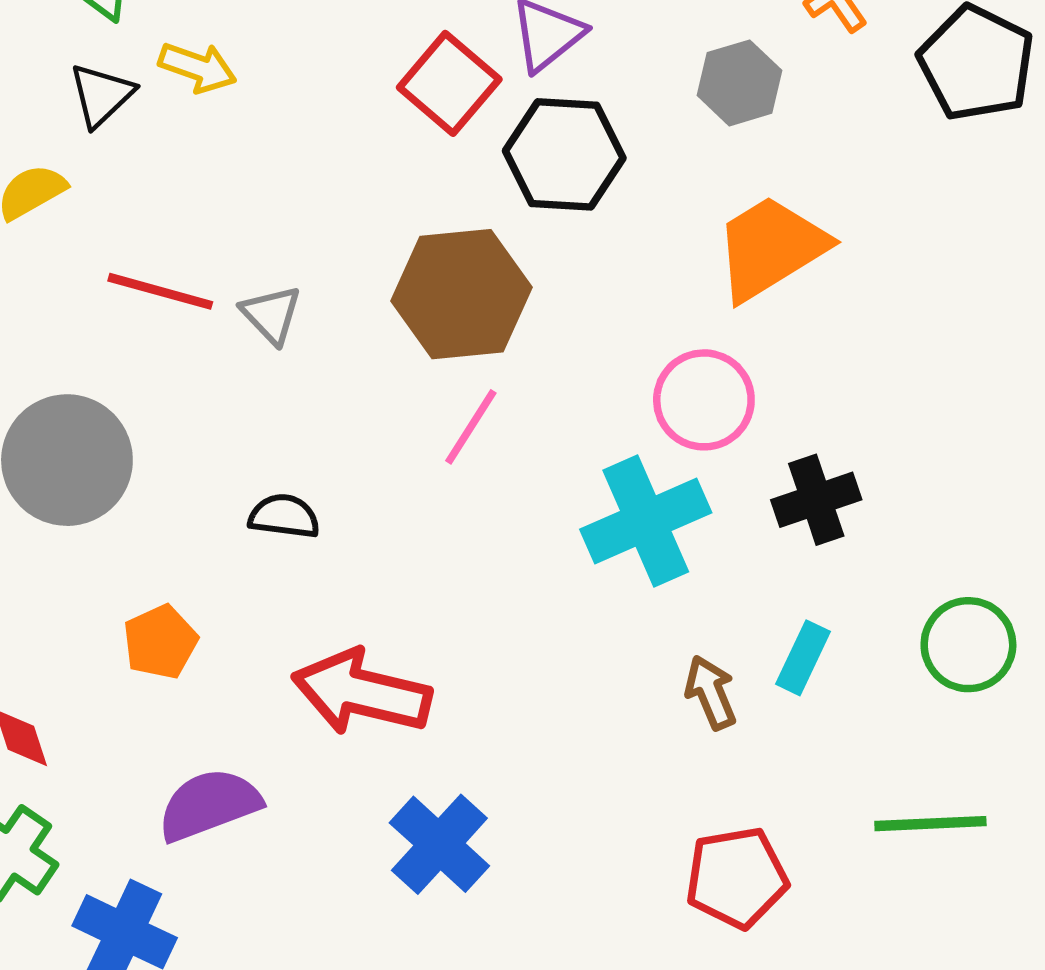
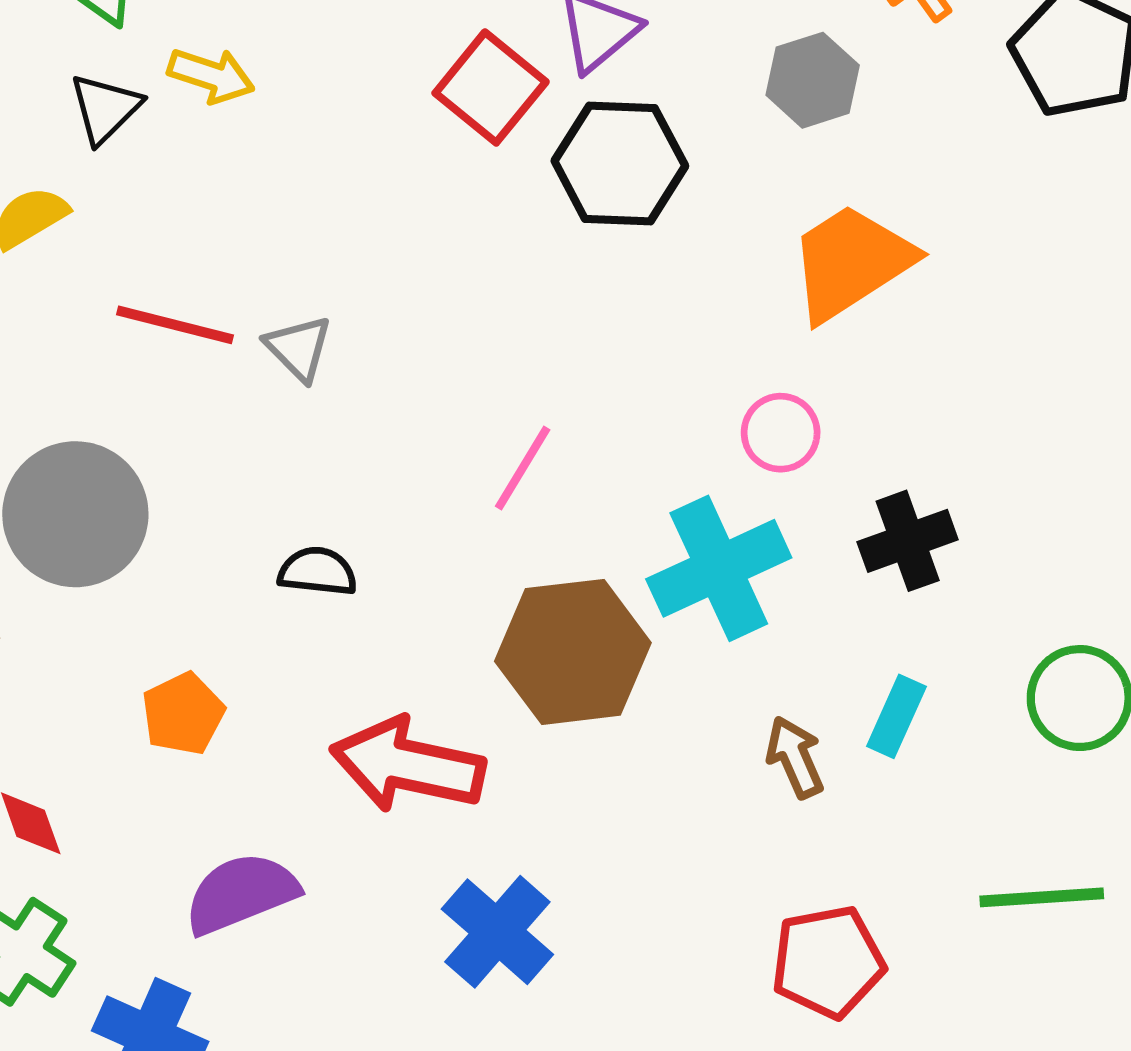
brown hexagon: (462, 294) -> (573, 652), moved
pink circle: (704, 400) -> (781, 433), size x0.7

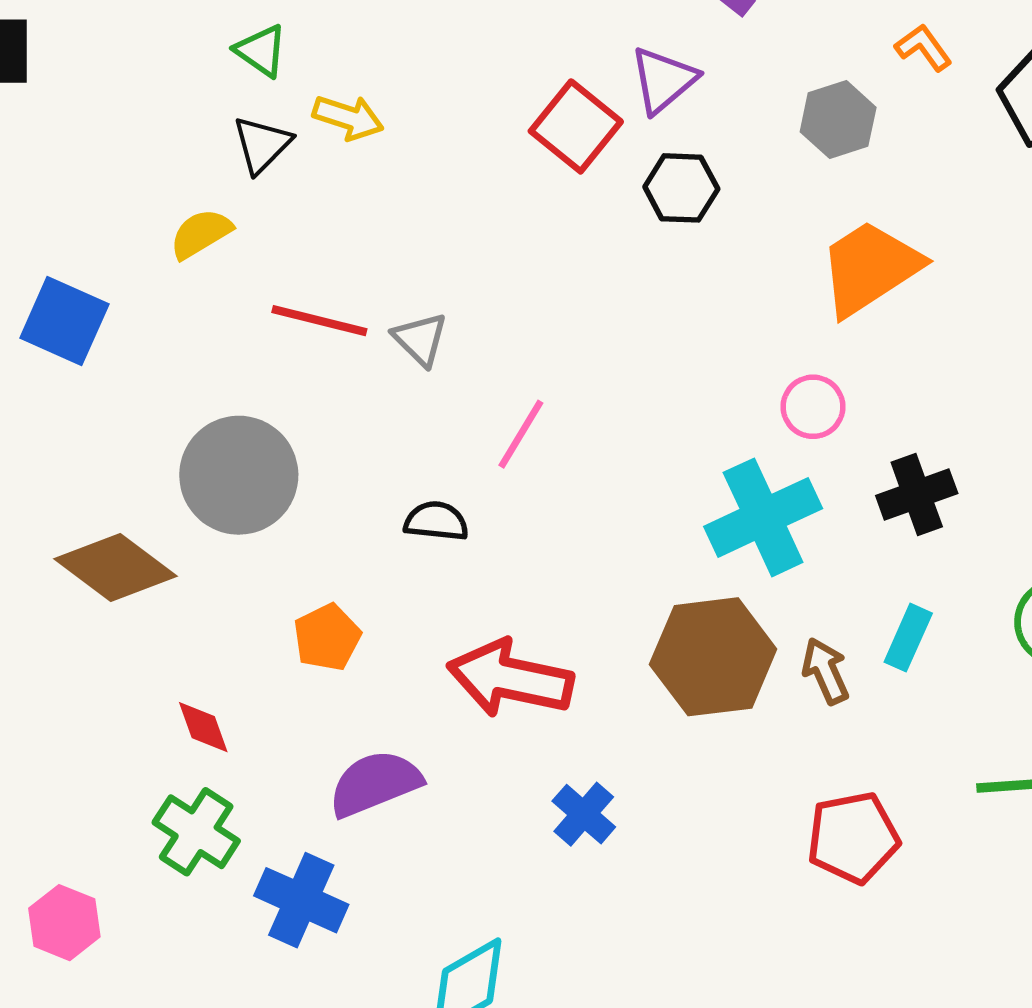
black hexagon: (620, 163) -> (681, 188), size x0.7
pink line: (523, 468) -> (521, 434), moved
brown hexagon: (573, 652) -> (713, 657), moved
blue cross: (497, 932) -> (584, 814), size x0.7

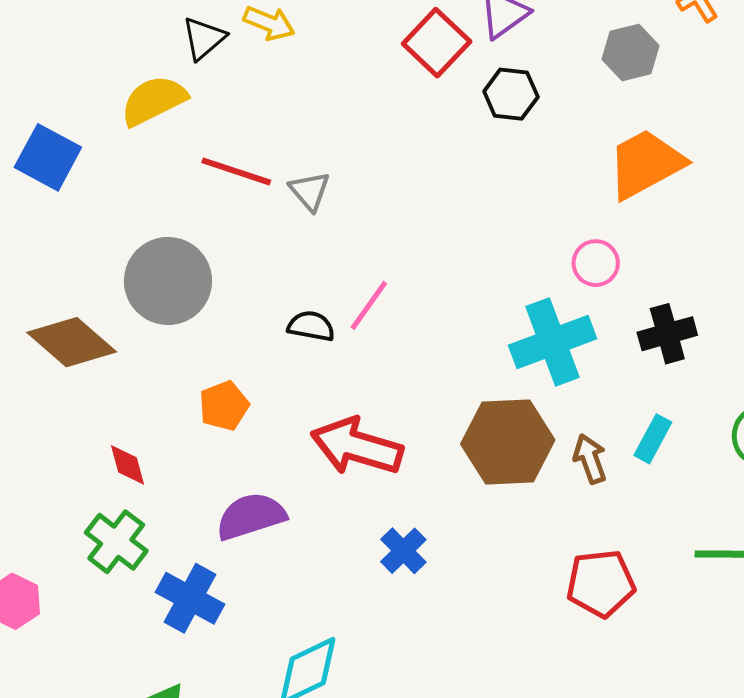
yellow semicircle: (201, 234) -> (154, 101), size x1.4
pink line: (521, 434) -> (369, 305), moved

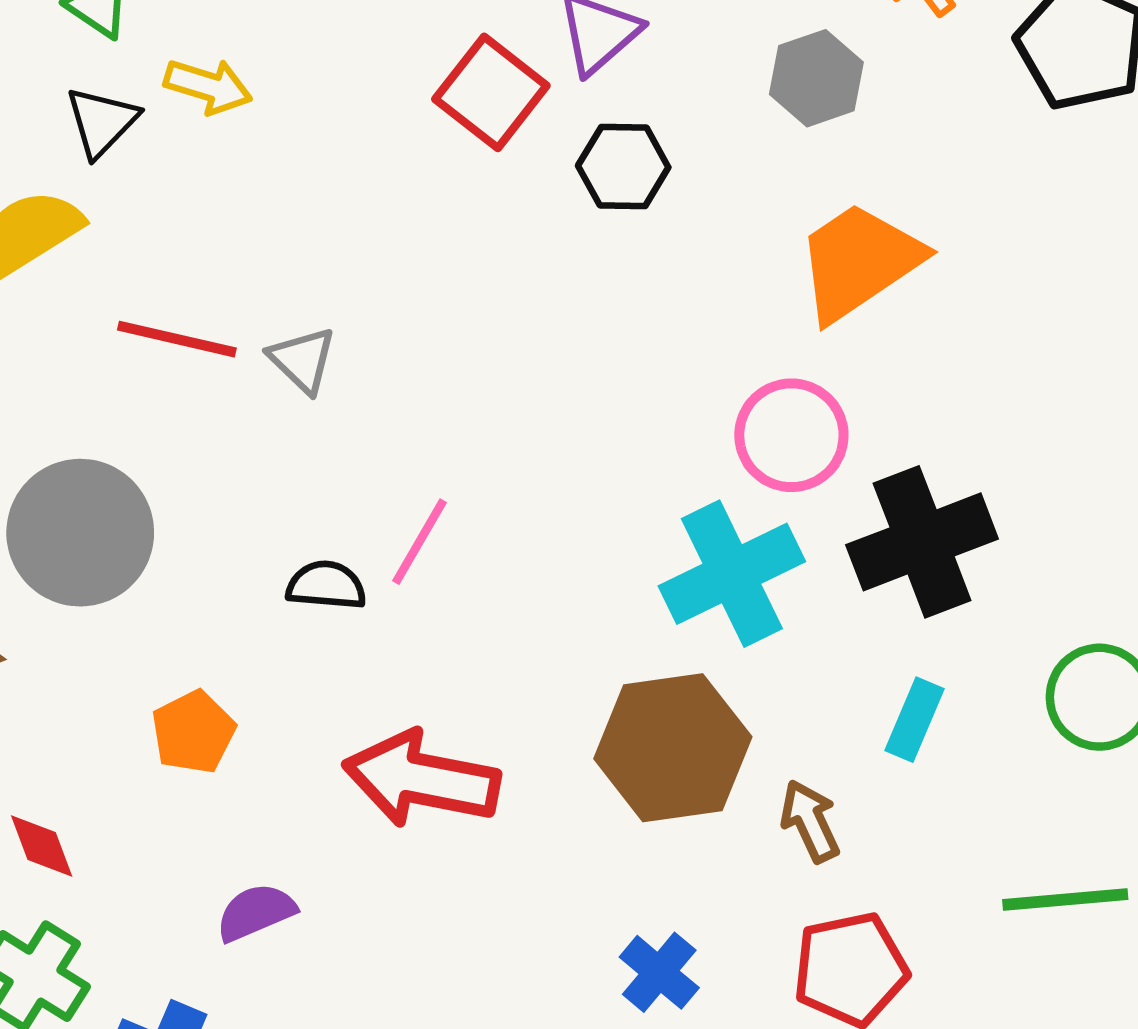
pink circle: (596, 263) -> (791, 435), size x1.4
black cross: (667, 334) -> (922, 542), size x1.5
brown arrow: (590, 459) -> (810, 821), moved
purple semicircle: (251, 516) -> (256, 912), size x0.7
blue cross: (403, 551) -> (659, 972), moved

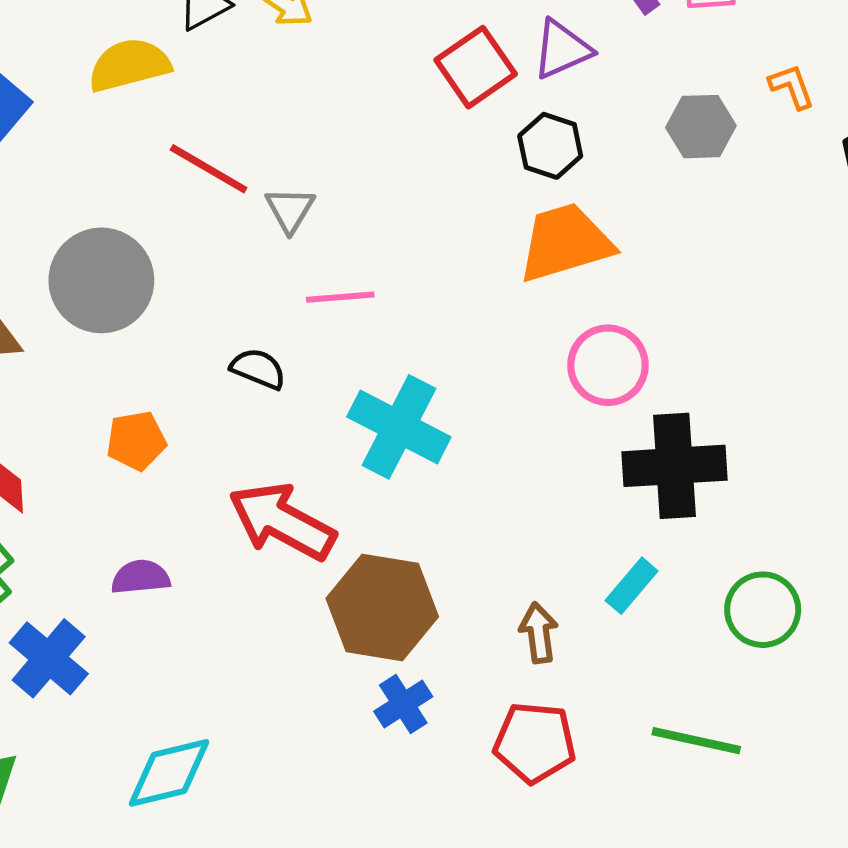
orange trapezoid: (859, 262) -> (565, 243), moved
pink line: (420, 542) -> (340, 297), moved, turned 38
cyan cross: (732, 574) -> (399, 427), moved, turned 36
brown hexagon: (673, 748) -> (382, 608), moved

